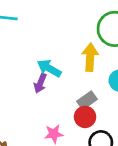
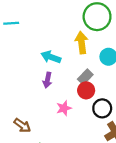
purple arrow: (40, 83) -> (47, 80), moved

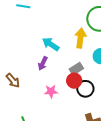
black circle: (102, 108) -> (85, 89), moved
brown arrow: (22, 125) -> (13, 81), moved

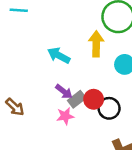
purple arrow: (43, 63) -> (64, 92), moved, turned -72
gray rectangle: (76, 69) -> (77, 99), moved

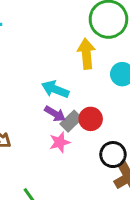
cyan arrow: (59, 55) -> (55, 89), moved
black circle: (109, 108) -> (113, 155), moved

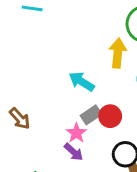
purple arrow: (55, 114) -> (74, 152), moved
pink star: (60, 142) -> (76, 133), turned -30

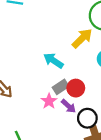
yellow arrow: (118, 53) -> (82, 38), turned 40
purple arrow: (74, 152) -> (68, 106), moved

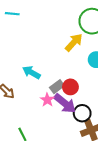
cyan arrow: (53, 61) -> (31, 72), moved
purple arrow: (68, 106) -> (65, 103), size x1.6

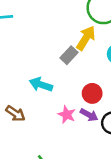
gray rectangle: (57, 87) -> (69, 55), moved
purple arrow: (65, 103) -> (89, 115), size x0.6

